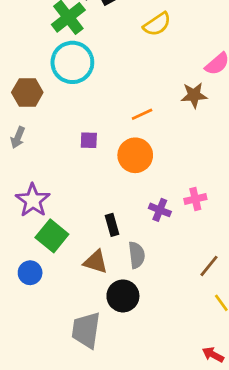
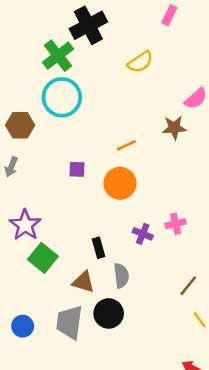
blue circle: (30, 273) -> (23, 326), moved
gray trapezoid: (86, 330) -> (69, 322), moved

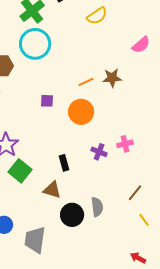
brown star: (174, 128) -> (112, 78), moved
gray semicircle: (121, 276) -> (97, 207), moved
gray trapezoid: (69, 322) -> (35, 240), moved

